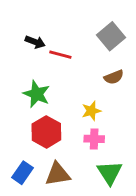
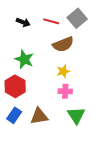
red line: (60, 55) -> (51, 21), moved
brown semicircle: (114, 77) -> (63, 44), moved, size x1.5
red hexagon: (46, 132) -> (15, 86), moved

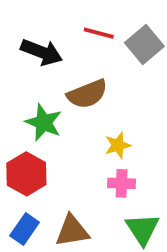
red line: (51, 21) -> (99, 33), moved
black arrow: (23, 22) -> (42, 52), size x1.5
brown semicircle: (63, 44) -> (87, 94), moved

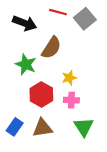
brown semicircle: (87, 94) -> (51, 48), turned -35
red hexagon: (26, 174) -> (41, 95), moved

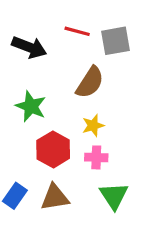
gray square: (85, 19) -> (115, 41), turned 30
brown semicircle: (51, 48) -> (90, 82), moved

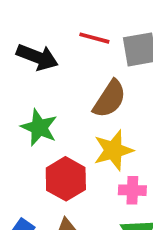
yellow star: (93, 125) -> (113, 150), size x1.5
pink cross: (96, 157) -> (132, 190), moved

